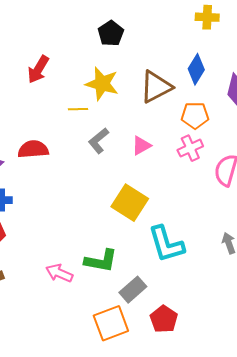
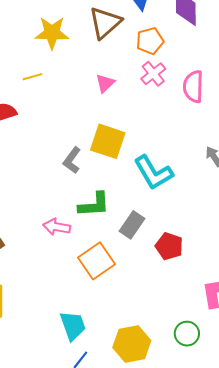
yellow line: (78, 109) -> (33, 77), moved
gray L-shape: (99, 141) -> (72, 160), moved
orange square: (111, 323) -> (96, 261), moved

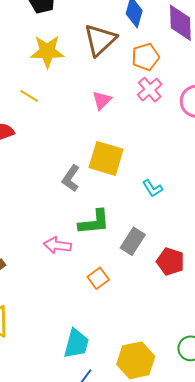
yellow line: (33, 77) -> (29, 96), turned 48
cyan L-shape: (153, 173) -> (153, 188), size x0.5
orange square: (96, 261) -> (98, 278), size x0.6
cyan trapezoid: (73, 326) -> (76, 344), turned 36

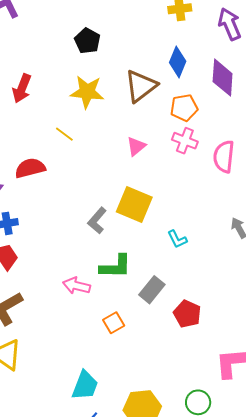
pink cross: (150, 90) -> (185, 141), turned -35

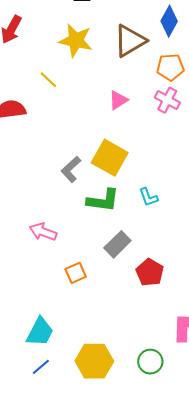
green L-shape: (116, 267) -> (103, 200), moved

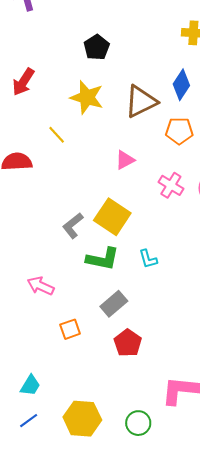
pink cross: (167, 100) -> (171, 185), moved
red pentagon: (150, 272) -> (128, 343), moved
cyan trapezoid: (40, 332) -> (30, 385), size x0.7

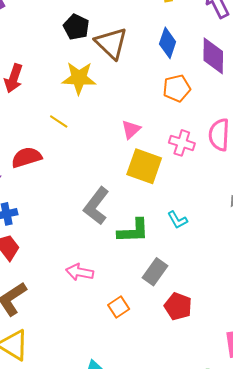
brown triangle: (141, 102) -> (111, 43), moved, turned -36
yellow square: (112, 217) -> (144, 166), moved
gray L-shape: (73, 226) -> (96, 206), size x1.4

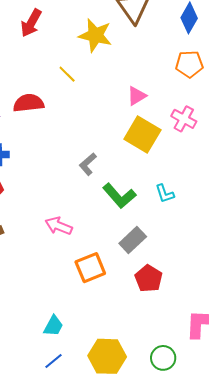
gray L-shape: (96, 206) -> (88, 164), size x0.6
green L-shape: (133, 231) -> (119, 196), turned 40
orange square: (119, 307) -> (90, 268), size x1.4

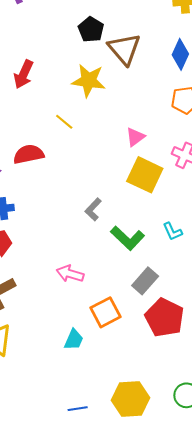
red pentagon: (149, 278) -> (165, 318), size x1.4
cyan trapezoid: (53, 326) -> (74, 340), moved
blue line: (54, 361) -> (78, 409), turned 36

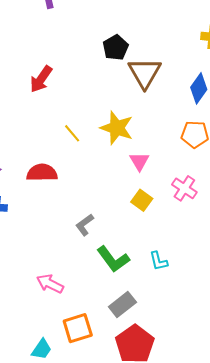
yellow star: (89, 80) -> (117, 128), moved
pink triangle: (135, 137) -> (139, 161), turned -35
red semicircle: (29, 154) -> (42, 173), moved
yellow square: (145, 175) -> (142, 200), size x0.6

